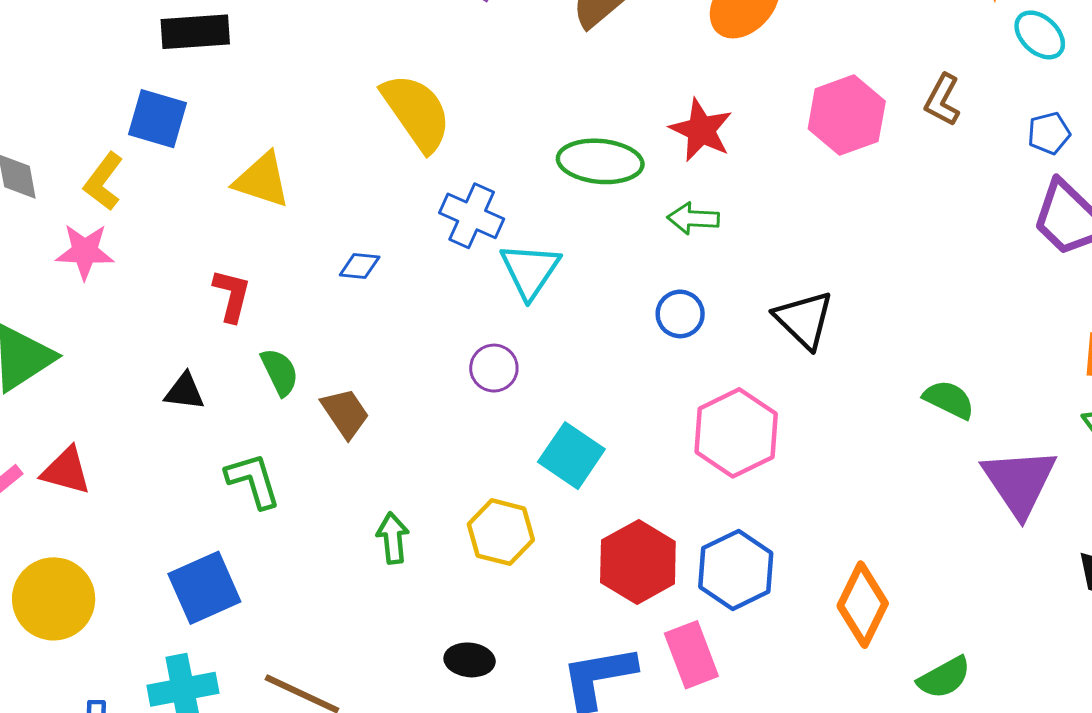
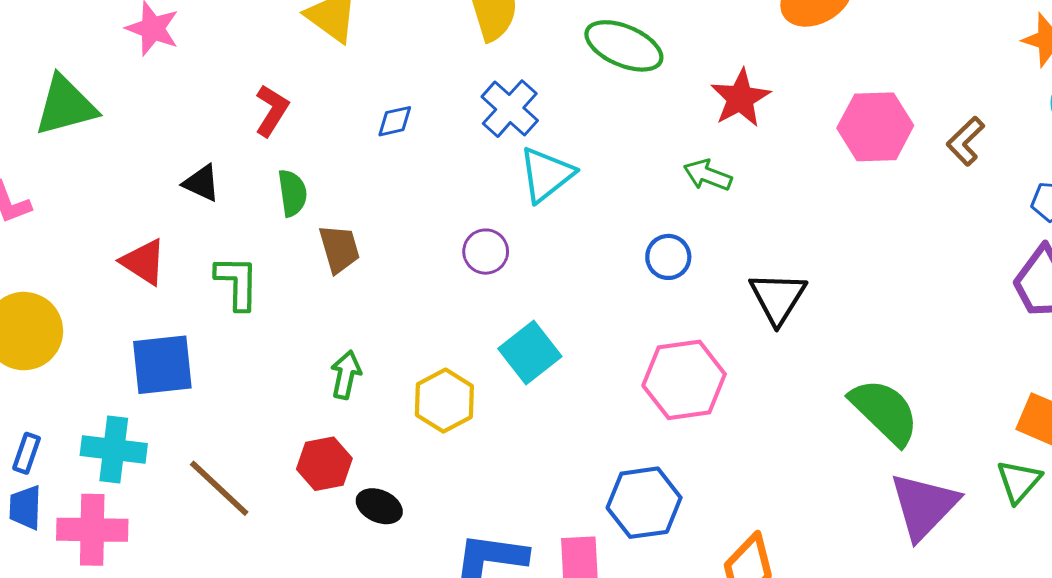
green ellipse: (600, 161) -> (624, 46), moved
blue diamond: (360, 266) -> (395, 121), turned -36
green semicircle: (949, 400) -> (885, 412), size x1.6
red triangle: (66, 471) -> (143, 262), moved
red hexagon: (638, 562) -> (324, 464), moved, size x0.7

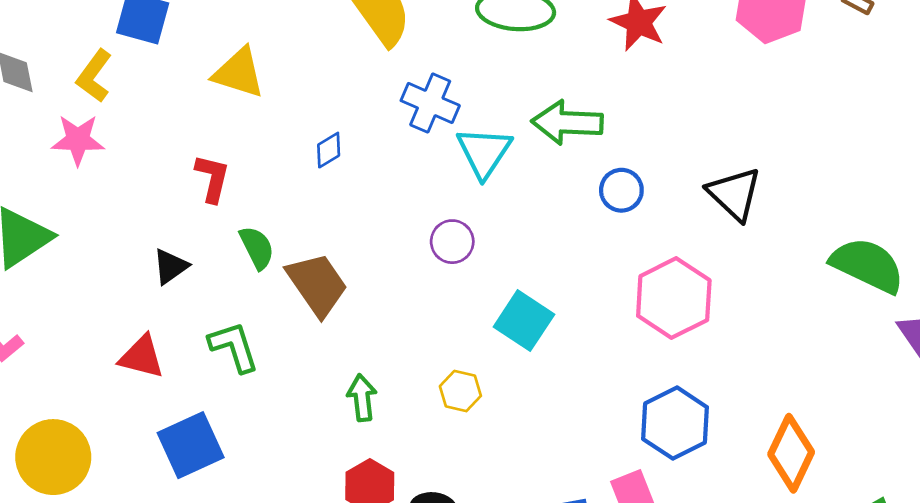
green arrow: (708, 175) -> (567, 123), moved, size x1.5
black triangle: (201, 183) -> (170, 266), turned -42
brown trapezoid: (339, 249) -> (317, 284), size x1.4
yellow hexagon: (444, 401) -> (460, 391), size x0.7

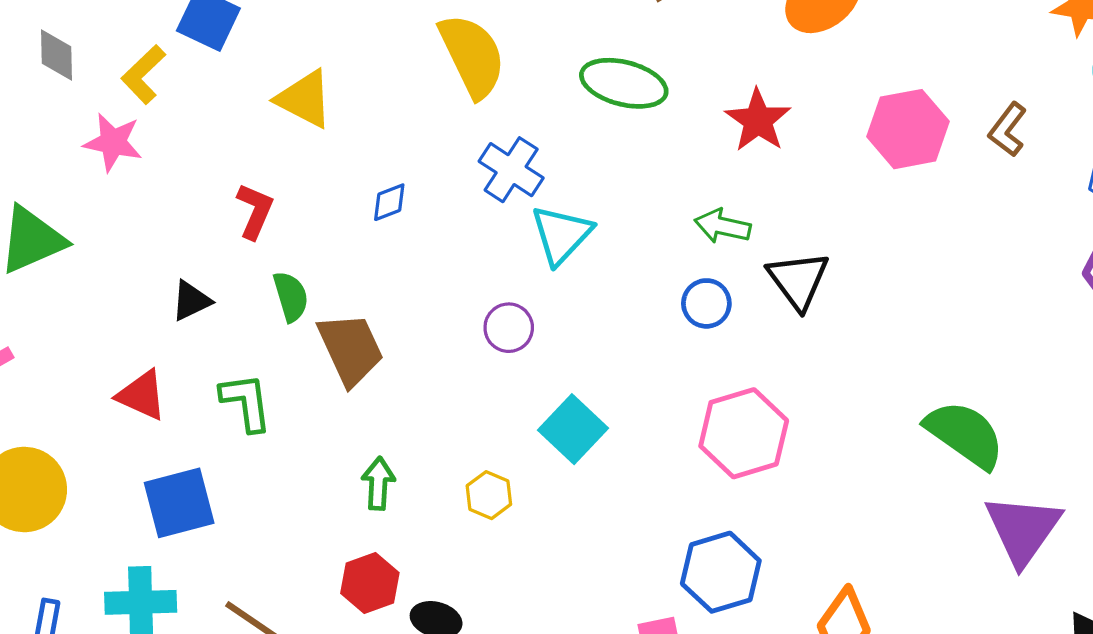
green arrow: (567, 123) -> (723, 226), moved, size x0.7
black triangle: (734, 194) -> (798, 280), moved

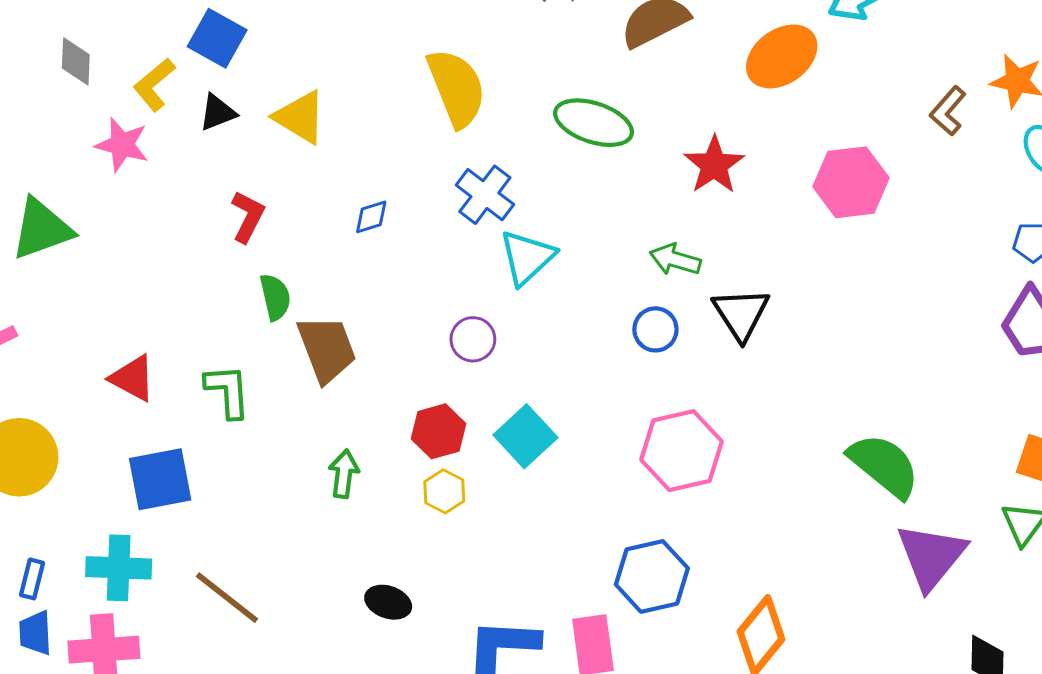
brown L-shape: (1008, 130) -> (948, 111), moved
black triangle: (191, 301) -> (218, 112), moved
red hexagon: (370, 583) -> (439, 431), moved

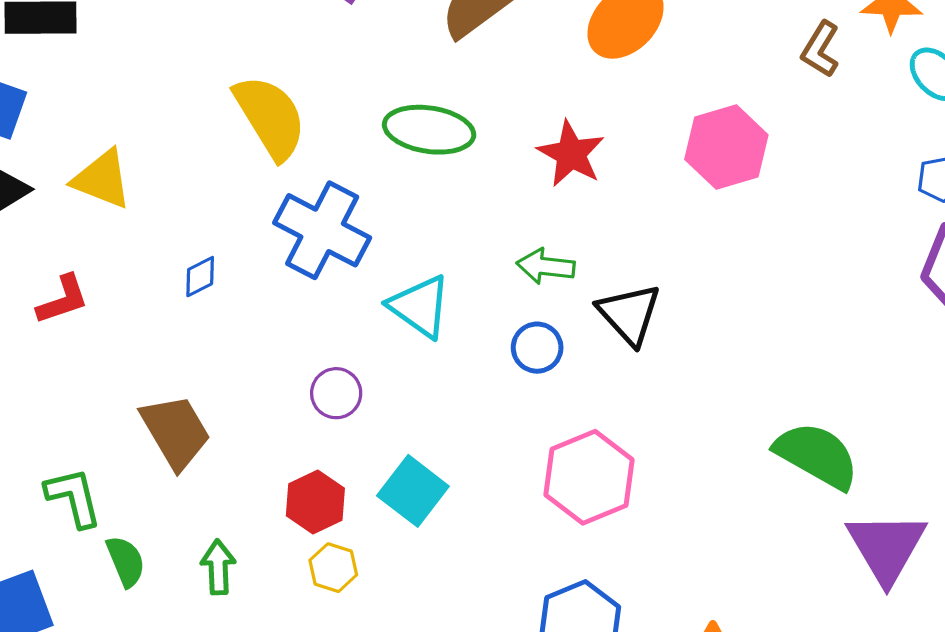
blue cross: (485, 195) -> (322, 230), size x1.4
red L-shape: (248, 217) -> (63, 300), turned 54
cyan triangle: (527, 257) -> (420, 306), moved, turned -32
green semicircle: (275, 297) -> (126, 561), moved

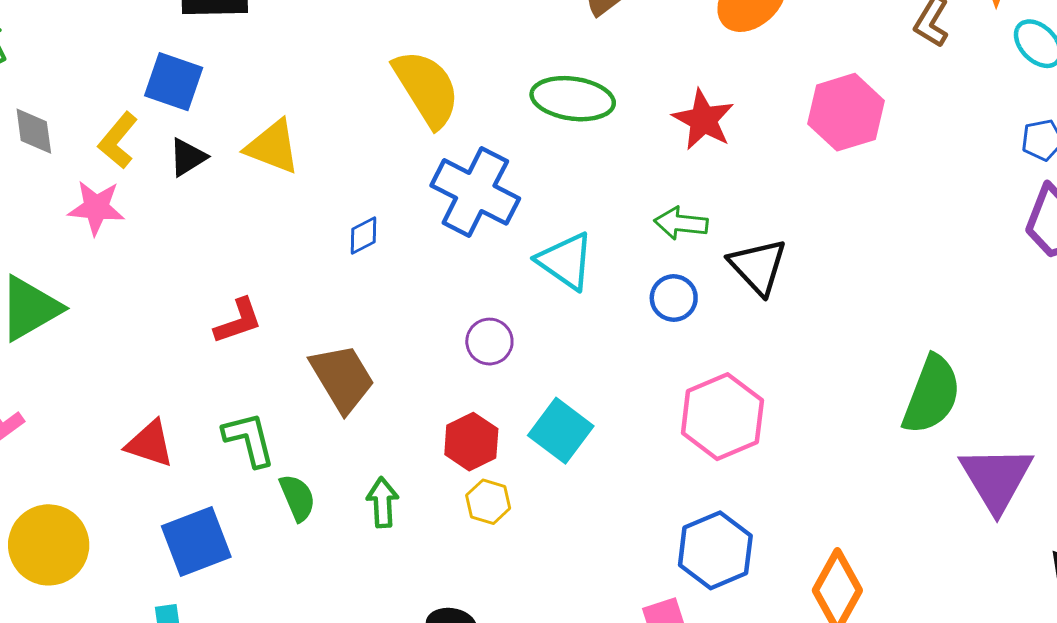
red L-shape: (63, 300) -> (238, 321), moved
green semicircle: (817, 455) -> (932, 395), turned 82

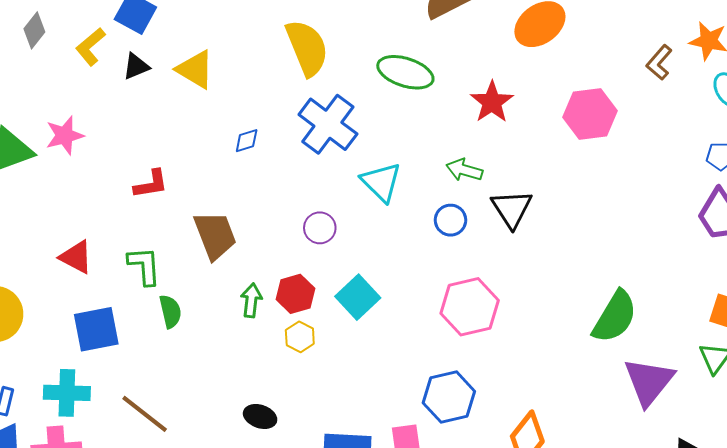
gray diamond: (34, 131) -> (34, 30), turned 36
pink star: (96, 208) -> (65, 135), moved, turned -30
green arrow: (383, 502) -> (251, 300), moved

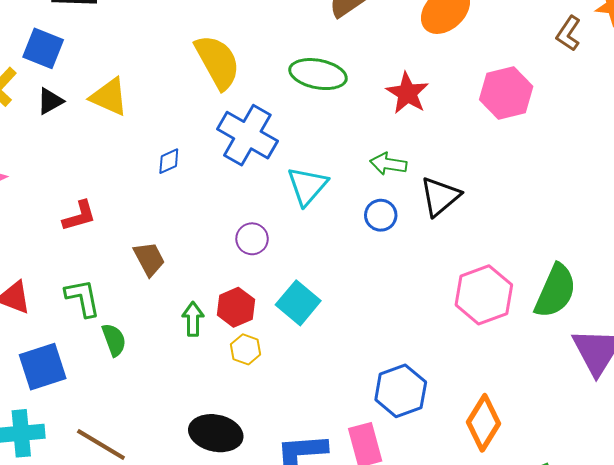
cyan triangle: (381, 182) -> (307, 186), turned 33
black triangle: (512, 209) -> (440, 196), turned 30
brown trapezoid: (215, 235) -> (149, 259), size x0.7
pink hexagon: (470, 307) -> (484, 295), moved
black ellipse: (260, 416) -> (216, 433), size x1.6

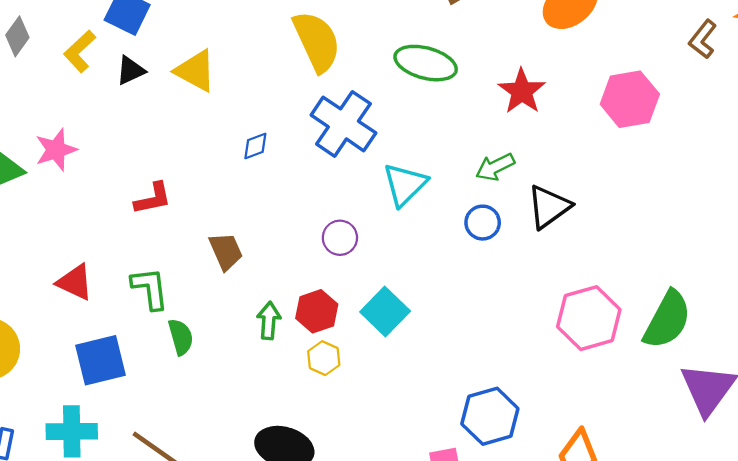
green arrow: (388, 164) -> (495, 167), turned -40

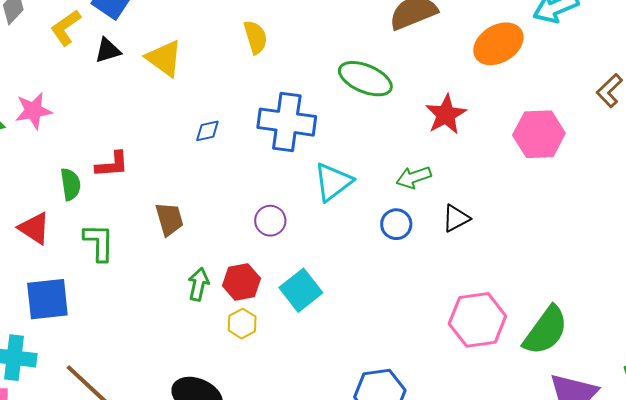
yellow semicircle: (317, 41) -> (256, 37), moved, size x0.6
blue cross: (343, 124) -> (287, 122), turned -34
black triangle: (549, 207) -> (456, 218), size x0.7
green semicircle: (181, 337) -> (71, 184), moved

